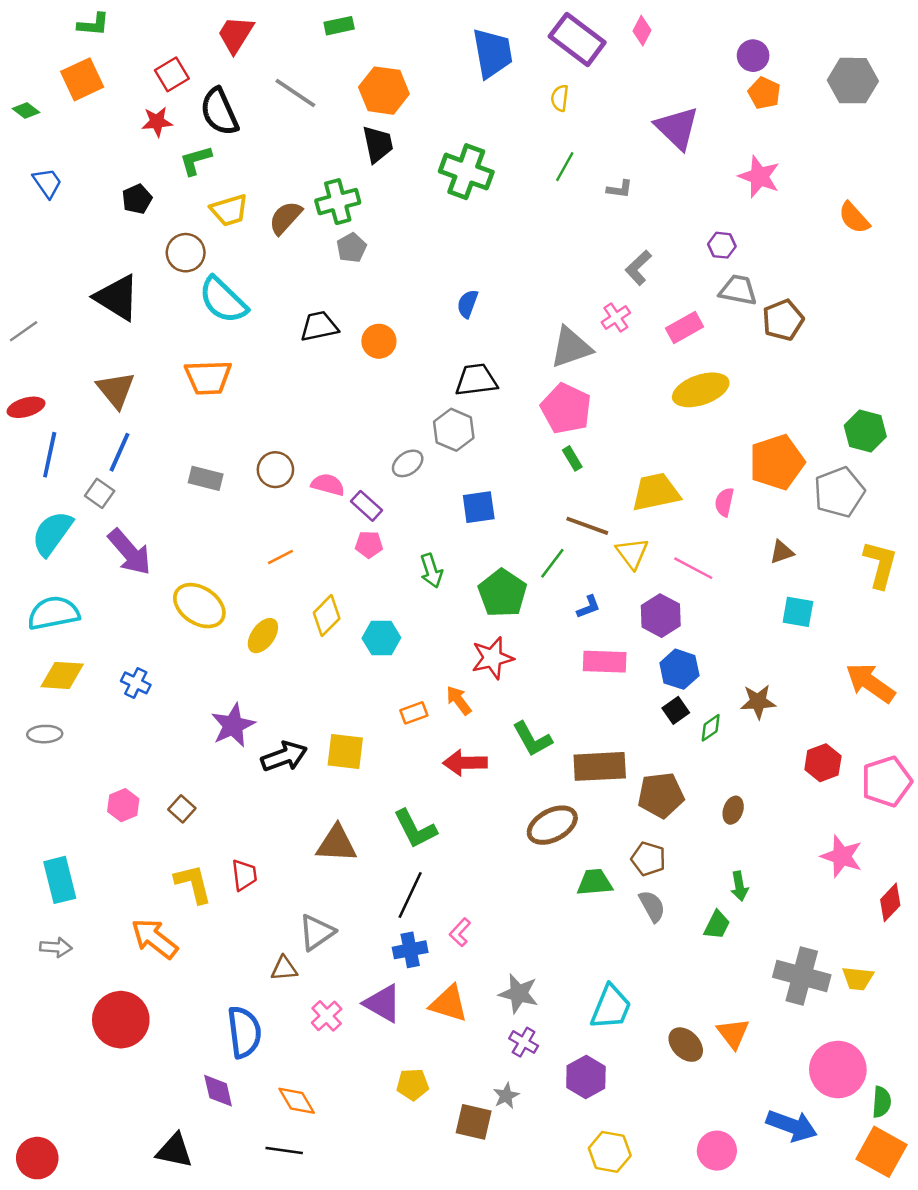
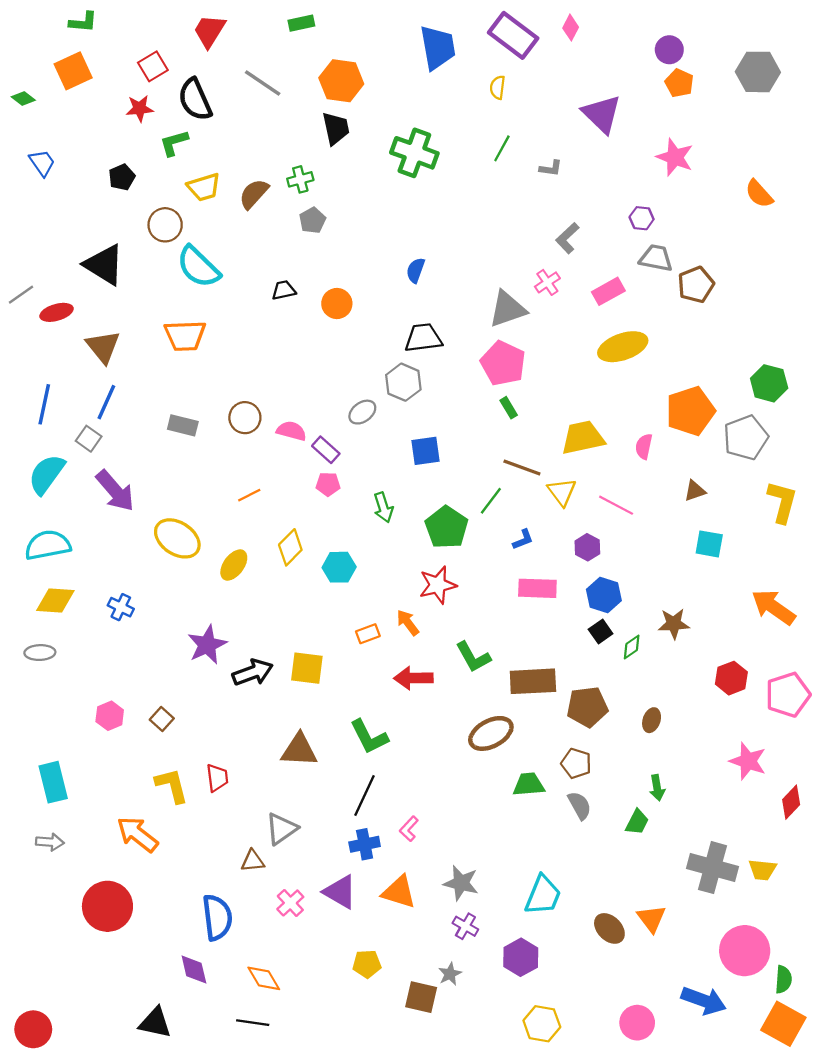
green cross: (338, 202) -> (300, 179), size x0.7
black trapezoid: (319, 326) -> (284, 290), size x0.7
red ellipse: (26, 407) -> (57, 312), moved
purple hexagon: (661, 616) -> (587, 547), size x0.7

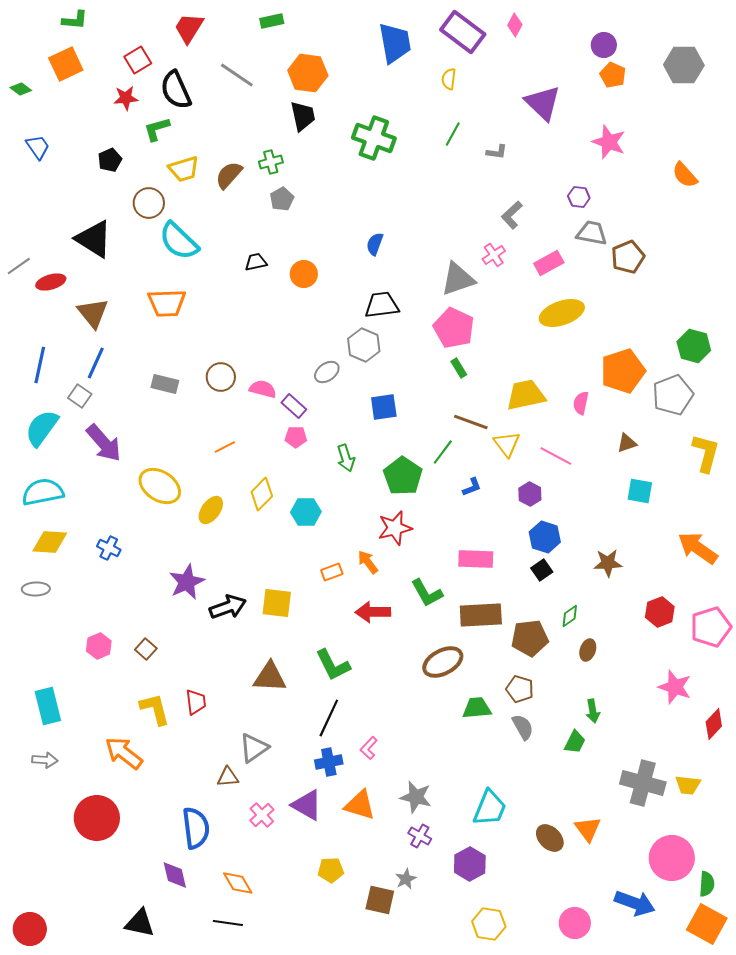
pink rectangle: (537, 588) -> (476, 559), moved
green diamond: (632, 647) -> (570, 616), moved

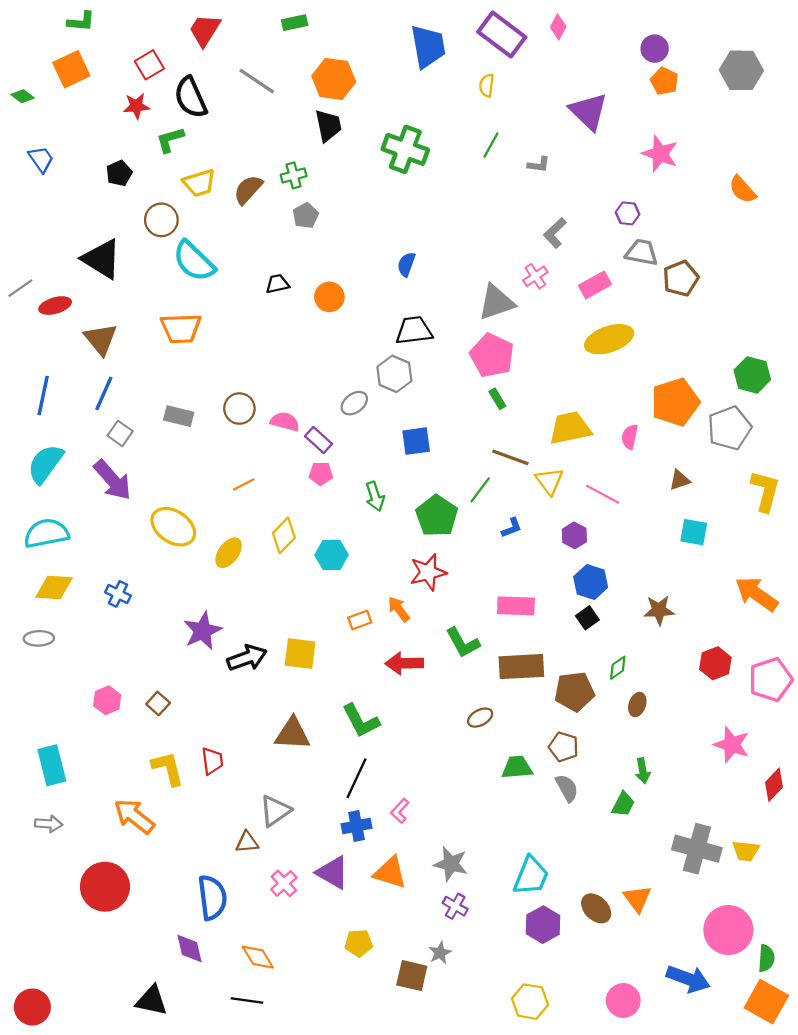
gray square: (80, 396) -> (120, 433), moved
brown ellipse: (443, 662) -> (480, 718), size x0.6
purple hexagon: (470, 864) -> (543, 925), moved

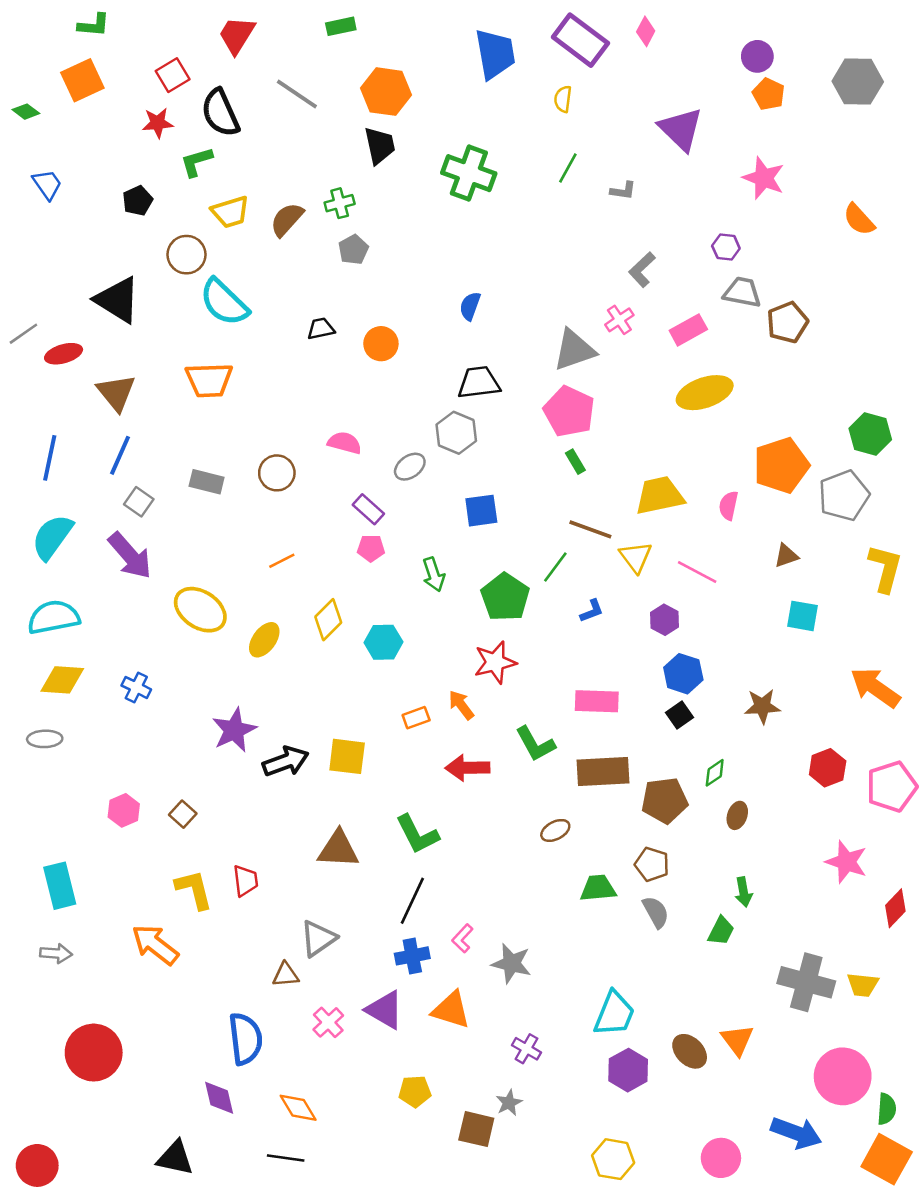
pink semicircle: (285, 422) -> (345, 443), moved
gray star: (451, 864) -> (511, 963), moved
red circle: (105, 887) -> (94, 1053), moved

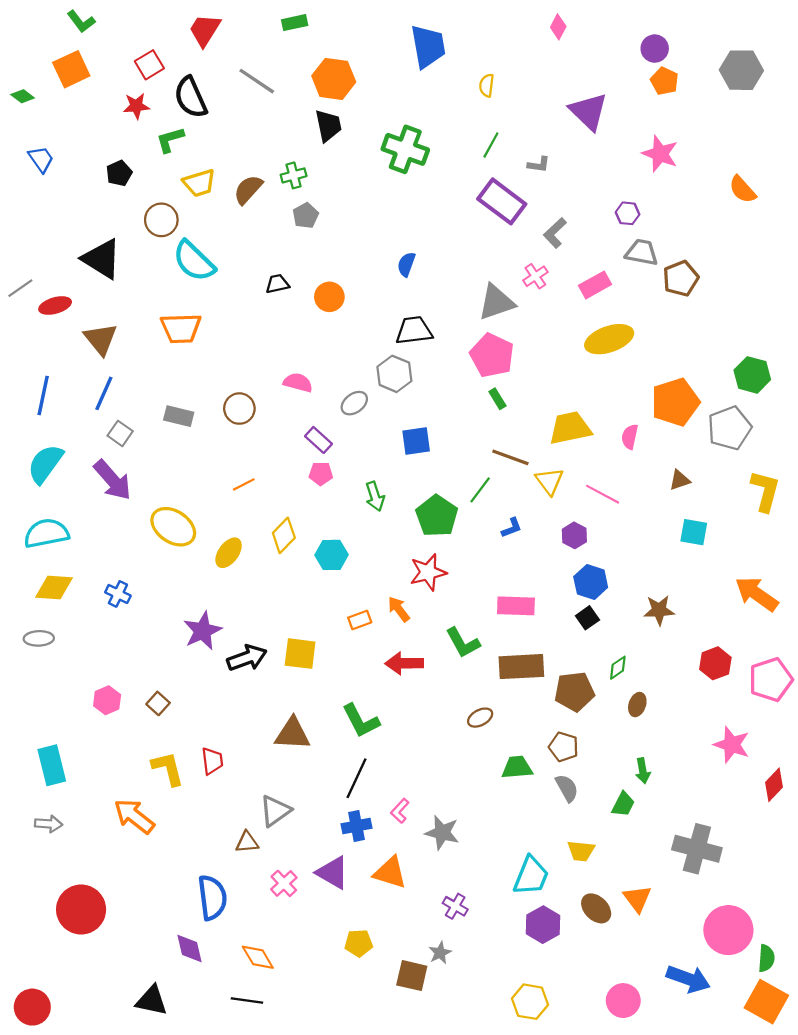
green L-shape: (94, 25) -> (81, 21), turned 48
purple rectangle: (580, 40) -> (502, 201), moved
yellow trapezoid: (863, 985) -> (581, 851), moved

